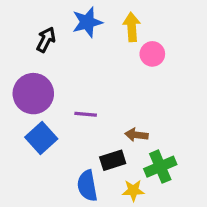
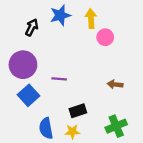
brown arrow: (136, 135) -> (115, 84), moved
green cross: (160, 167) -> (116, 126), moved
blue semicircle: (87, 186) -> (46, 128), moved
yellow star: (133, 190) -> (72, 132), moved

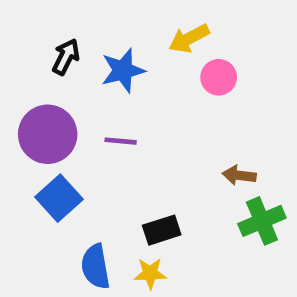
blue star: (60, 15) -> (123, 70), moved
yellow arrow: (91, 19) -> (189, 39), turned -114
purple line: (59, 79) -> (121, 141), moved
green cross: (116, 126) -> (262, 221), moved

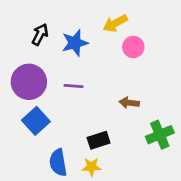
brown arrow: (239, 175) -> (129, 103), moved

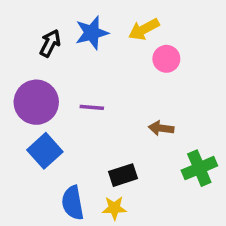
blue star: (75, 43) -> (92, 33), moved

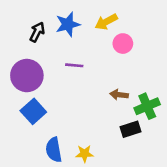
purple line: (92, 107) -> (74, 65), moved
green cross: (199, 168) -> (147, 106), moved
black rectangle: (123, 175) -> (131, 129), moved

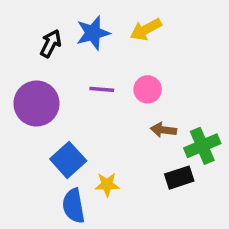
pink circle: (123, 44) -> (148, 89), moved
blue square: (33, 111) -> (68, 160), moved
yellow star: (84, 154) -> (107, 185), moved

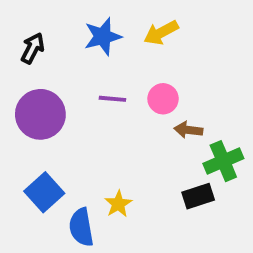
black arrow: (51, 44) -> (33, 48), moved
brown arrow: (163, 130) -> (188, 130), moved
blue square: (68, 160) -> (44, 192), moved
yellow star: (107, 185) -> (118, 204), turned -30

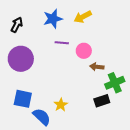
purple line: (112, 99) -> (62, 43), moved
blue square: (44, 192) -> (23, 99), turned -36
blue semicircle: (81, 227) -> (42, 117), turned 144

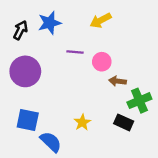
blue star: (53, 19) -> (50, 23), moved
black rectangle: (102, 101) -> (124, 122), turned 42
yellow star: (61, 105) -> (82, 122), moved

